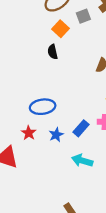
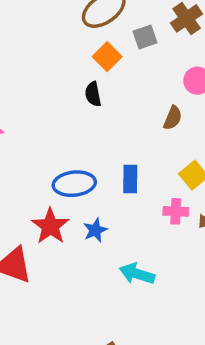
blue rectangle: (81, 128) -> (130, 179), moved, turned -42
red star: (29, 133) -> (50, 226), size x1.5

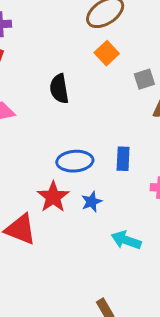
gray square: (145, 37) -> (144, 79), moved
black semicircle: (93, 94) -> (59, 89), moved, size x1.4

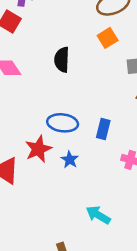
blue star: (92, 202) -> (70, 160), turned -30
cyan arrow: (126, 240) -> (98, 215), moved

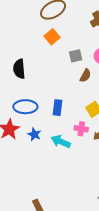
black semicircle: (62, 60) -> (19, 69), moved
cyan arrow: (98, 215) -> (61, 141), moved

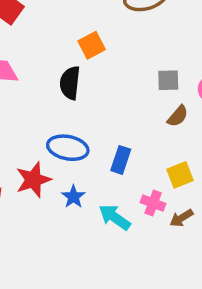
orange square: (52, 37) -> (92, 45), moved

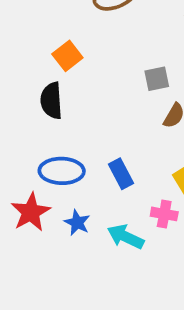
blue rectangle: (121, 160) -> (121, 174), turned -36

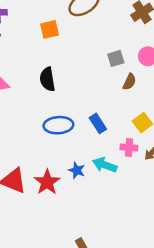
orange square: (67, 56) -> (50, 29), moved, turned 30
red star: (31, 212) -> (47, 182), moved
blue star: (77, 223) -> (77, 170), moved

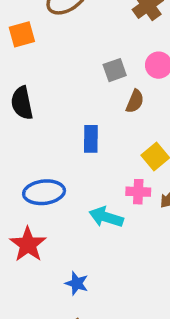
blue rectangle: (98, 123) -> (91, 139), moved, turned 36
blue ellipse: (58, 125) -> (44, 192), moved
blue star: (77, 170) -> (77, 283), moved

